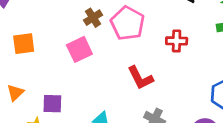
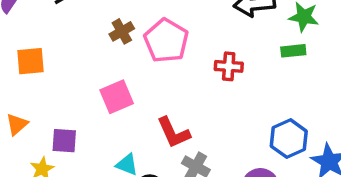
pink square: (79, 49) -> (117, 97), moved
red L-shape: (140, 78) -> (173, 133), moved

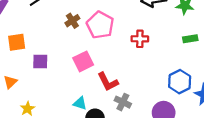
green rectangle: (293, 51) -> (190, 39), moved
pink square: (117, 97) -> (83, 61), moved
purple square: (64, 141) -> (40, 61), moved

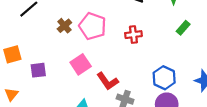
green rectangle: (190, 39) -> (183, 28), turned -32
blue hexagon: (180, 82) -> (164, 78), moved

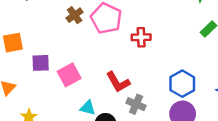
red cross: (133, 35) -> (141, 37), moved
pink square: (81, 64) -> (69, 75), moved

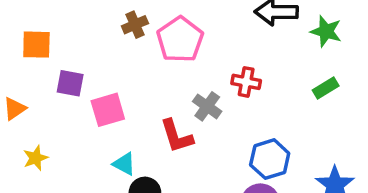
red cross: (141, 37) -> (246, 82), moved
gray cross: (136, 104) -> (207, 106), moved

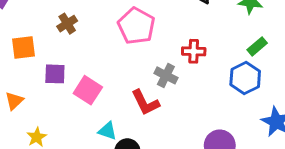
brown cross: (135, 25) -> (67, 24), moved
pink square: (108, 110) -> (88, 90), turned -32
blue hexagon: (270, 159) -> (245, 78), moved

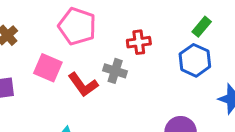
pink square: (88, 90) -> (48, 68), moved
red L-shape: (145, 103) -> (83, 85), moved

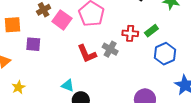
green rectangle: (202, 27) -> (151, 31), moved
pink square: (48, 68) -> (62, 20), moved

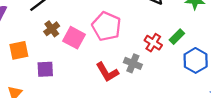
red cross: (130, 33) -> (153, 43), turned 35

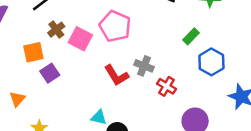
red cross: (153, 43) -> (167, 86), moved
orange square: (19, 50) -> (33, 52), moved
purple square: (45, 69) -> (50, 73), turned -30

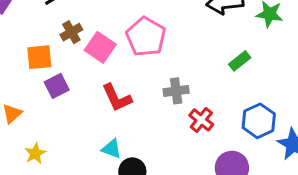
blue hexagon: (211, 62) -> (259, 121), moved
gray cross: (144, 66) -> (176, 91), turned -36
red L-shape: (116, 75) -> (117, 98), moved

